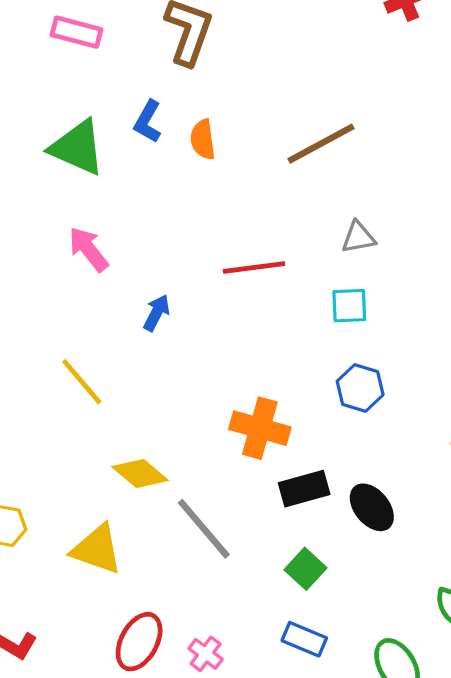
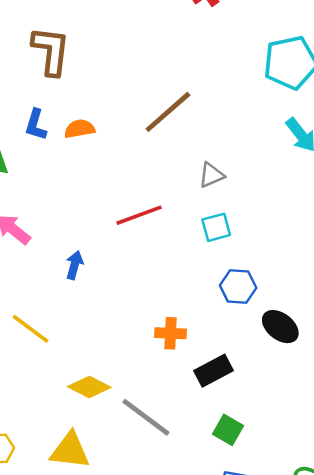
orange semicircle: (203, 139) -> (79, 129), turned 100
orange cross: (260, 428) -> (171, 333), size x0.7
black ellipse: (372, 507) -> (280, 327), moved

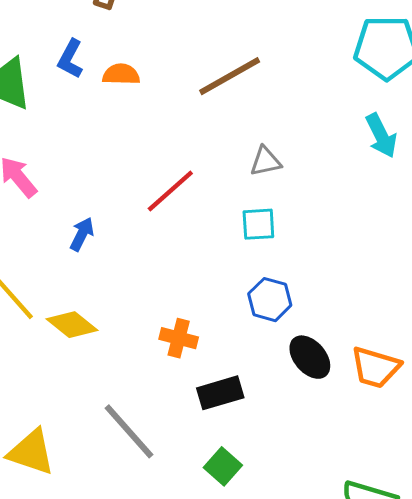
red line: (139, 215) -> (170, 191), turned -33
yellow diamond: (89, 387) -> (72, 325), moved

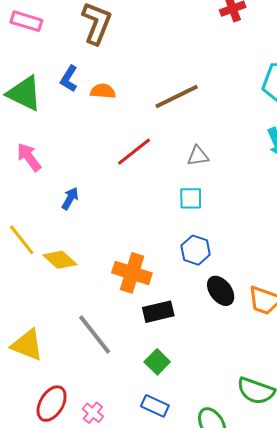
red line: (170, 191) -> (134, 152), moved
orange cross: (179, 338) -> (132, 273), size x1.5

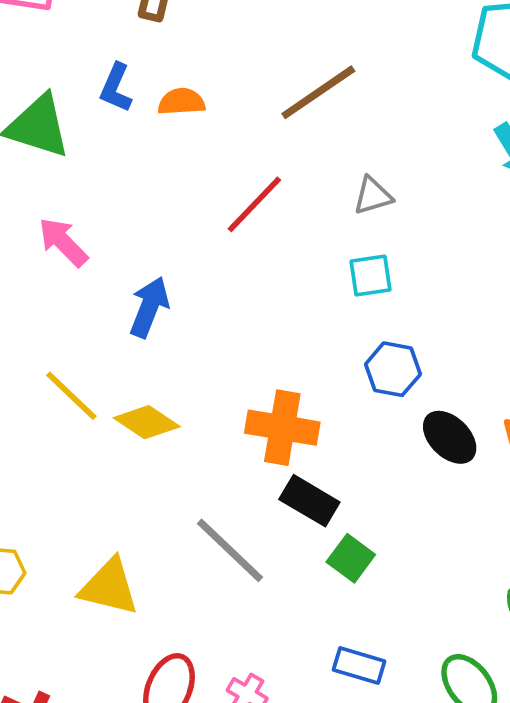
blue arrow: (70, 198) -> (149, 307), size x1.4
black rectangle: (158, 312) -> (309, 501), moved, turned 52
green square: (157, 362) -> (351, 558), moved

